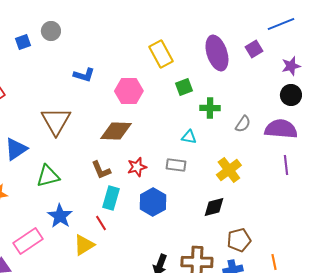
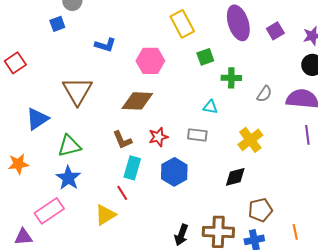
blue square: (23, 42) -> (57, 24), moved
purple square: (254, 49) -> (275, 31), moved
blue star: (60, 216) -> (68, 178), moved

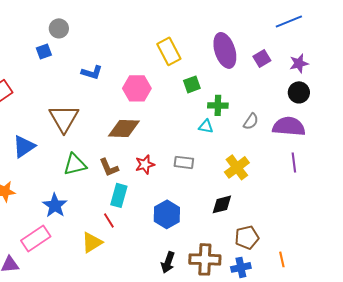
cyan triangle: (210, 107) -> (206, 126), moved
green triangle: (69, 146) -> (75, 164), moved
blue hexagon: (174, 172) -> (167, 214), moved

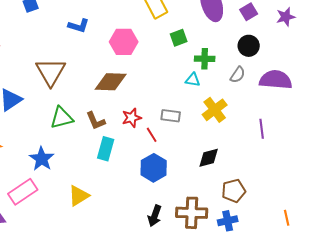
black circle: (299, 92) -> (249, 46), moved
purple line: (294, 162) -> (262, 129), moved
yellow cross: (237, 167) -> (215, 110), moved
red line: (109, 220) -> (152, 135), moved
orange line: (282, 259) -> (287, 218), moved

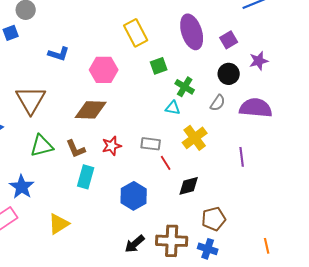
purple star: (286, 17) -> (259, 61), moved
green cross: (205, 59) -> (185, 87), turned 30
red line: (152, 135) -> (166, 163), moved
black arrow: (155, 216) -> (135, 244), turned 30
blue cross: (228, 221) -> (208, 249), turned 30

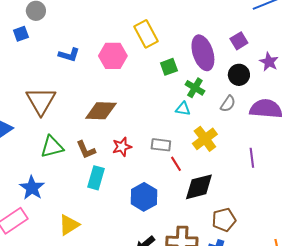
purple ellipse: (192, 32) -> (203, 53), moved
purple star: (259, 61) -> (269, 62), turned -30
pink hexagon: (104, 70) -> (113, 56), moved
black diamond: (189, 186) -> (199, 187), size x1.4

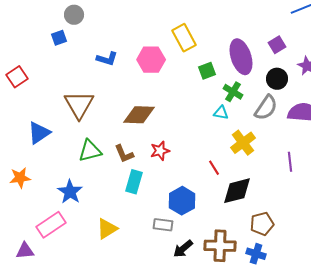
gray semicircle: (228, 104) -> (266, 108), size x1.5
gray rectangle: (161, 145) -> (163, 225), moved

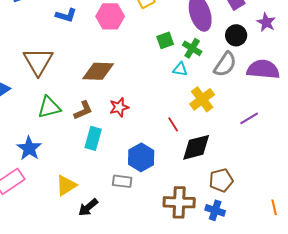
green square: (207, 71) -> (165, 40), moved
brown L-shape: (124, 154) -> (83, 110), turned -90
purple line: (290, 162) -> (249, 118), turned 66
black arrow: (183, 249) -> (88, 207), moved

